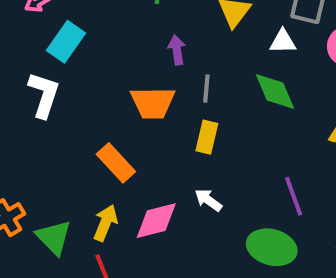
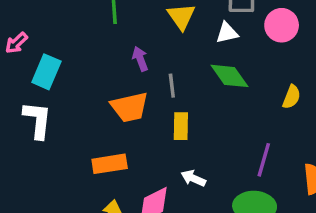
orange rectangle: (116, 163) -> (110, 164), turned -44
purple line: (294, 196) -> (264, 160), turned 48

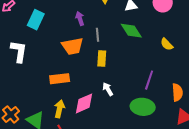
cyan rectangle: (46, 72) -> (36, 20), moved
yellow semicircle: (292, 97) -> (167, 44), turned 112
white arrow: (193, 178) -> (108, 89), turned 32

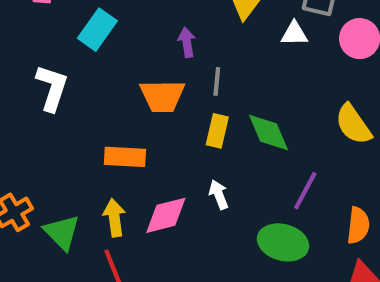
green diamond: (131, 31) -> (268, 132), moved
yellow semicircle: (167, 44) -> (353, 124), size x1.5
yellow arrow: (59, 109) -> (114, 218), turned -30

